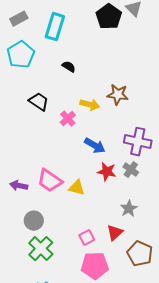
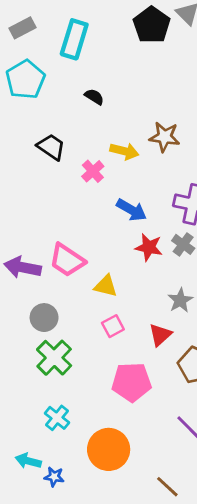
purple arrow: (19, 186) -> (23, 267), size x1.4
yellow triangle: (77, 188) -> (106, 286), moved
pink square: (87, 238) -> (113, 326), moved

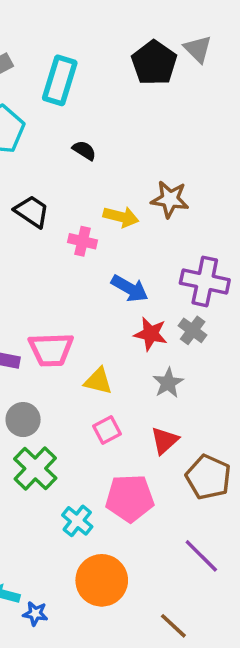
pink cross: (93, 171) -> (82, 241), turned -35
pink trapezoid: (67, 260) -> (51, 350), turned -36
gray star: (180, 300) -> (168, 383), moved
cyan cross: (57, 418) -> (77, 521), moved

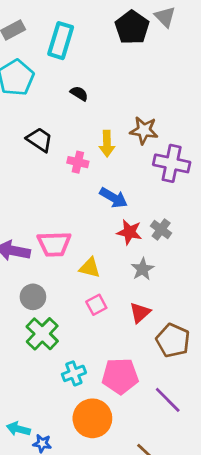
yellow arrow: (121, 217) -> (107, 144), turned 75
purple cross: (205, 281) -> (172, 163), moved
pink pentagon: (130, 498) -> (120, 376), moved
cyan cross: (77, 521) -> (74, 373), turned 30

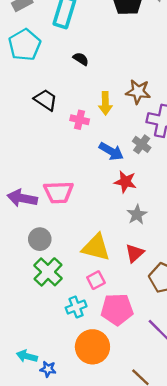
gray cross: (161, 229) -> (142, 144), moved
yellow triangle: (90, 268) -> (96, 247), moved, size x1.5
pink square: (96, 305) -> (96, 280), moved

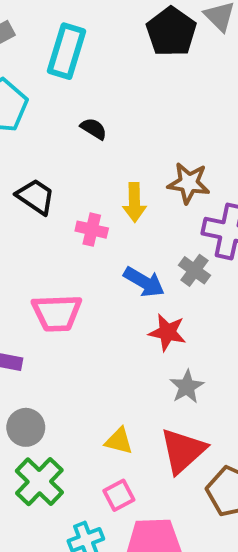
pink trapezoid: (59, 192) -> (57, 313), moved
yellow triangle: (96, 247) -> (119, 441), size x0.6
red triangle: (135, 253) -> (183, 451), size x1.5

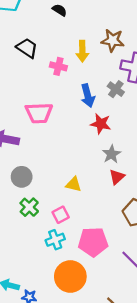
blue arrow: (144, 282) -> (88, 96), turned 45
red triangle: (183, 451) -> (117, 177), moved, size x0.6
green cross: (39, 482) -> (29, 207), size x0.7
pink square: (119, 495) -> (61, 215), moved

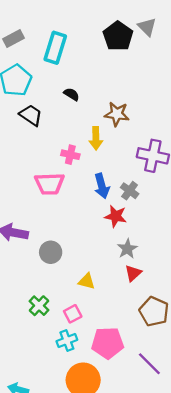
brown star: (113, 40) -> (117, 114), moved
black trapezoid: (27, 48) -> (31, 115), moved
gray cross: (116, 89) -> (130, 191), moved
pink trapezoid: (39, 113) -> (49, 184), moved
gray circle: (22, 177) -> (51, 252), moved

